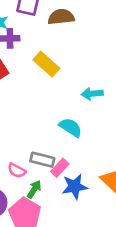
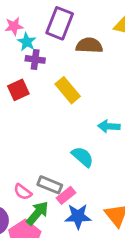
green arrow: (34, 189) -> (37, 213), size x1.4

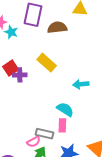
purple cross: (35, 59) -> (20, 75), moved
pink semicircle: (23, 192) -> (34, 142), moved, turned -56
pink rectangle: (66, 195) -> (62, 125), moved, turned -40

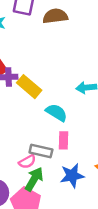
yellow rectangle: (47, 63) -> (29, 87), moved
cyan semicircle: (65, 109) -> (56, 113), moved

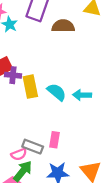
yellow rectangle: (29, 87) -> (30, 87), turned 30
cyan semicircle: (56, 113) -> (57, 92), moved

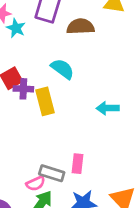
cyan semicircle: (57, 92) -> (62, 69), moved

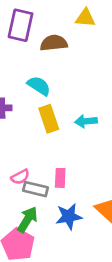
yellow rectangle: (45, 101) -> (49, 119), moved
pink semicircle: (36, 183) -> (20, 177), moved

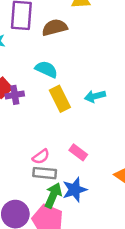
pink rectangle: (60, 178) -> (78, 152), turned -48
gray rectangle: (35, 189) -> (45, 173), moved
blue star: (69, 216) -> (75, 190), moved

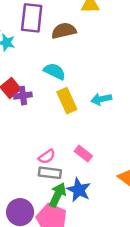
blue star: (75, 190) -> (79, 190), turned -30

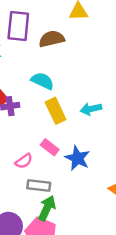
pink rectangle: (83, 154) -> (50, 147), moved
pink semicircle: (47, 157) -> (24, 161), moved
blue star: (79, 190) -> (77, 158), moved

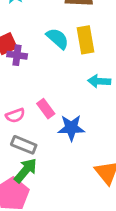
yellow rectangle: (56, 111) -> (85, 40), moved
blue star: (77, 158) -> (71, 128), turned 30

